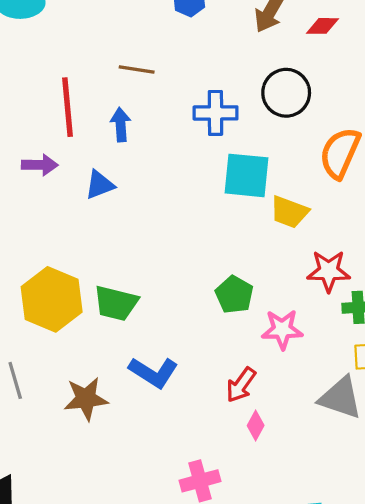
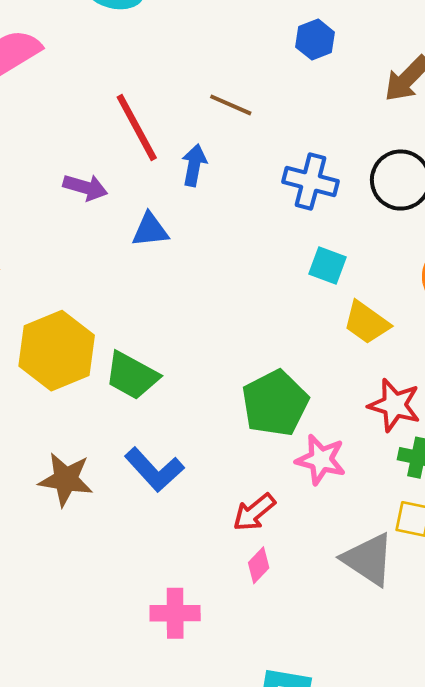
red line: (68, 107) -> (137, 127), turned -38
cyan square: (247, 175) -> (327, 266), size x0.6
green pentagon: (234, 295) -> (275, 403), size x1.4

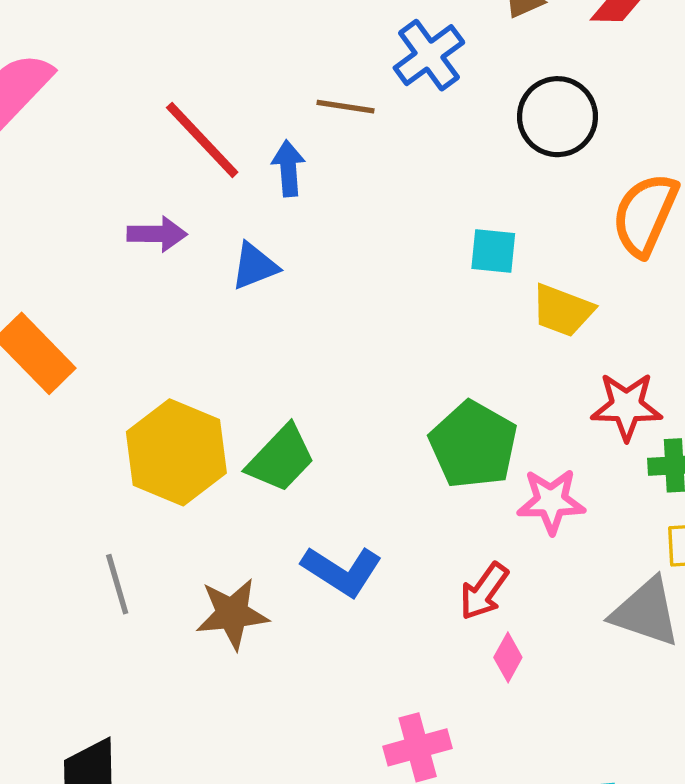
brown line: (231, 105) -> (345, 107), moved
blue cross: (310, 182) -> (429, 55), moved, turned -36
green trapezoid: (132, 376) -> (281, 459), turned -60

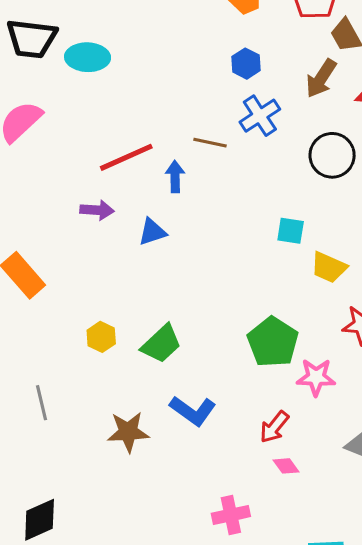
red line: (202, 140) -> (126, 157), turned -74
yellow hexagon: (176, 452) -> (101, 337), size x0.5
gray line: (117, 584) -> (41, 403), moved
pink diamond: (508, 657) -> (286, 466), turned -68

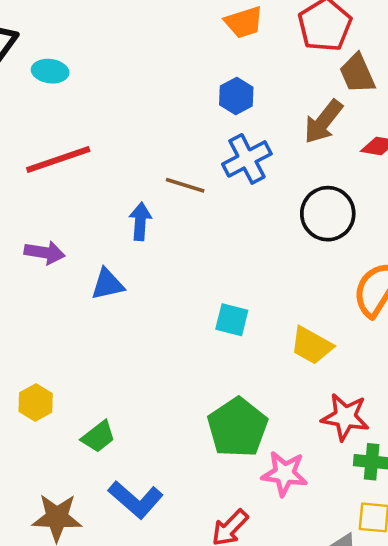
cyan ellipse: (88, 57) -> (50, 71), size x0.7
red line: (126, 157) -> (58, 159), moved
cyan square: (291, 231) -> (232, 320), moved
green trapezoid: (161, 344) -> (98, 437), moved, size x0.7

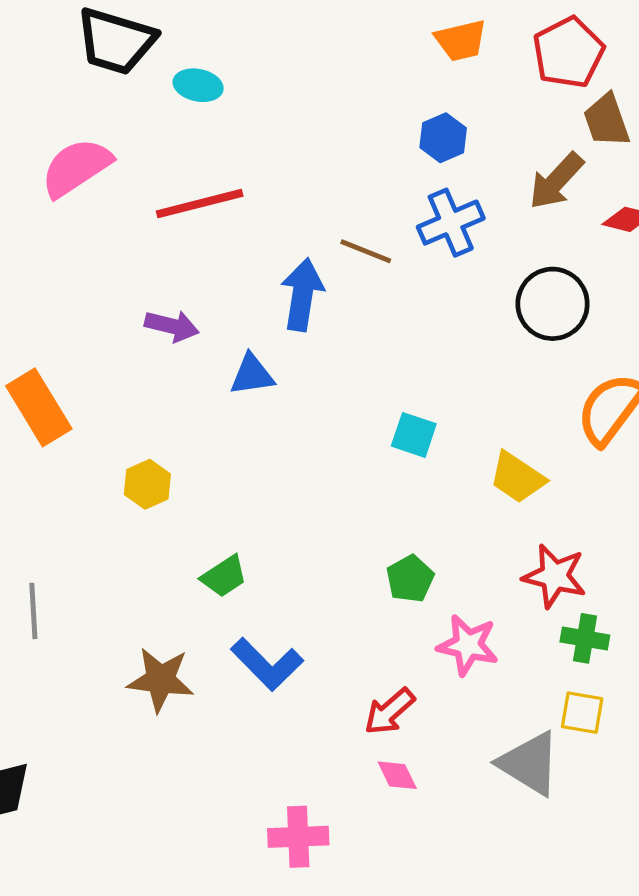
blue arrow: (140, 221) -> (302, 295), size x1.4
yellow hexagon: (36, 403) -> (147, 484), moved
green pentagon: (238, 427) -> (410, 579), size x0.6

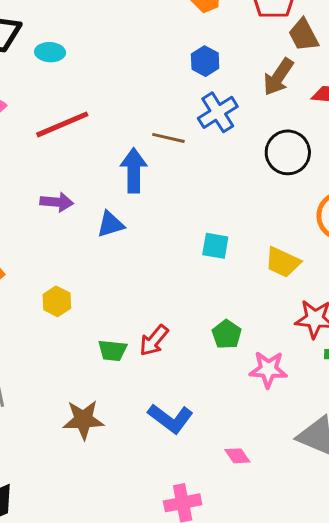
green trapezoid: (224, 576) -> (113, 350), turned 48
blue L-shape: (267, 664) -> (171, 418), moved
red arrow: (389, 711) -> (154, 340), moved

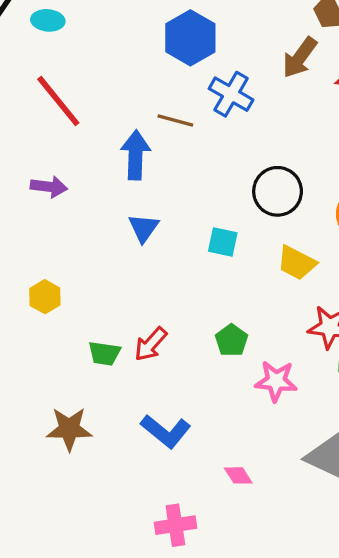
blue hexagon: (205, 61) -> (190, 38), moved, size x1.6
blue cross: (218, 112) -> (231, 94), turned -30
red line: (62, 124) -> (58, 101), turned 72
black circle: (288, 152) -> (278, 191), moved
blue triangle: (110, 224) -> (143, 228), moved, turned -40

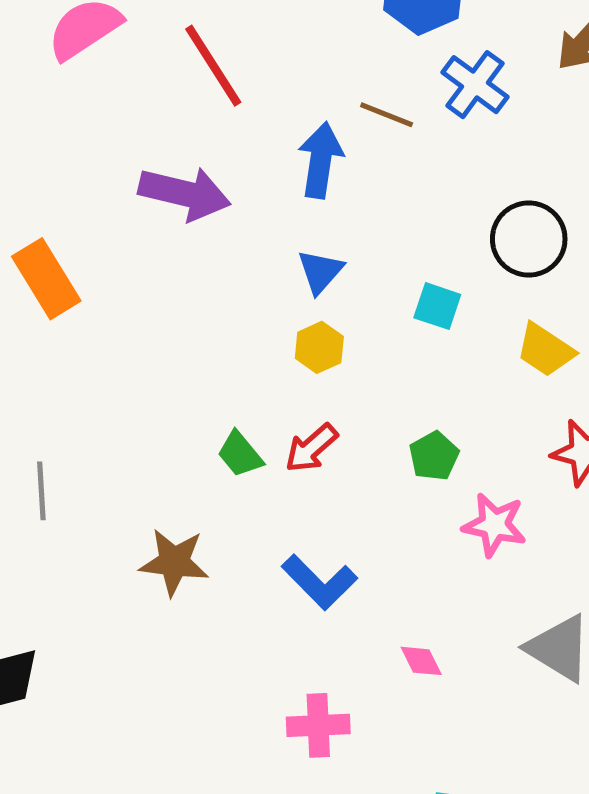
purple arrow: (49, 187) -> (185, 193), size x1.6
yellow hexagon: (45, 297) -> (319, 347), moved
green trapezoid: (104, 353) -> (240, 454), turned 36

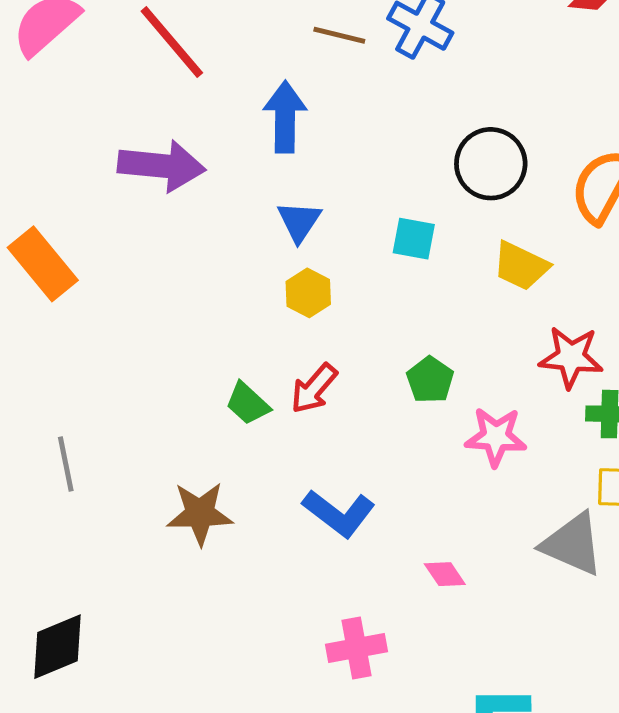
brown line: (387, 115) -> (339, 35), moved

